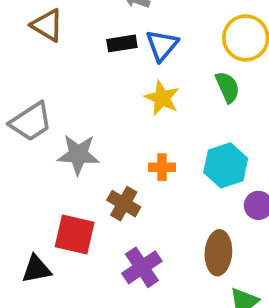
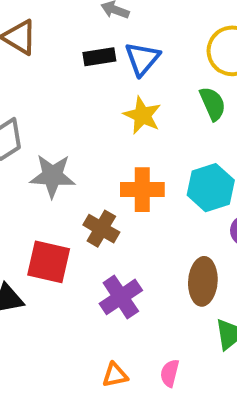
orange cross: (162, 167) -> (142, 190), size x1.5

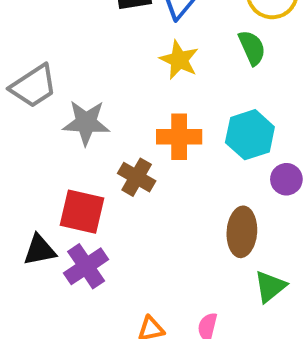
purple cross: (121, 297) -> (86, 266), moved

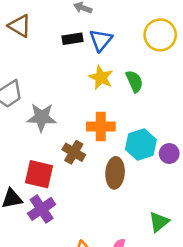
green semicircle: (252, 48) -> (134, 81), moved
cyan hexagon: (250, 135) -> (141, 144), moved
brown ellipse: (242, 232) -> (115, 173), moved

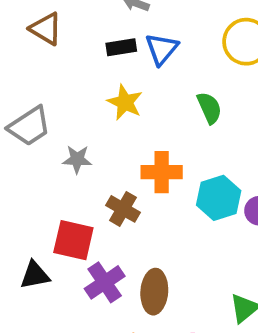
yellow star: (101, 77) -> (125, 102), moved
gray star: (42, 117) -> (77, 159), size x0.7
brown ellipse: (115, 173) -> (154, 292), moved
purple cross: (42, 209) -> (105, 282), moved

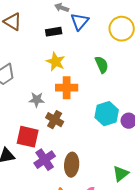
blue triangle: (162, 49) -> (80, 22), moved
gray star: (77, 159) -> (37, 100), moved
orange cross: (162, 172) -> (67, 88), moved

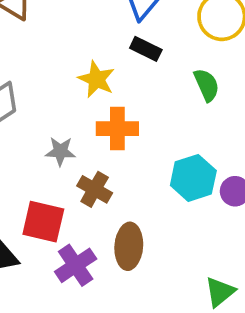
black rectangle: (54, 32) -> (146, 49), moved, turned 35
green semicircle: (102, 65) -> (207, 85), moved
brown ellipse: (72, 165) -> (129, 246), moved

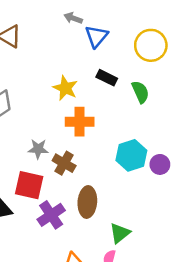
black rectangle: (146, 49) -> (107, 78), moved
gray star: (60, 151) -> (38, 149), moved
green triangle: (220, 292) -> (120, 233), moved

